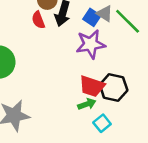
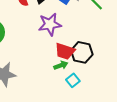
purple star: (91, 44) -> (50, 24), moved

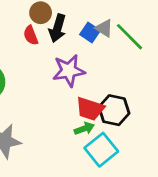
cyan square: (73, 80) -> (101, 150), size x1.6

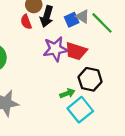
blue square: (90, 32) -> (72, 20), turned 32
red trapezoid: (90, 109) -> (76, 51), moved

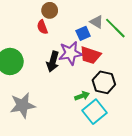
black arrow: (47, 16) -> (53, 61), moved
blue square: (72, 20) -> (83, 33), moved

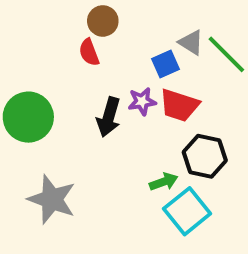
purple star: (71, 53) -> (142, 101), size x0.6
gray star: (23, 105) -> (52, 199), turned 30

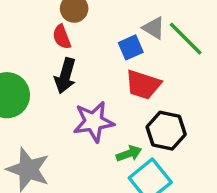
purple star: (142, 101) -> (94, 122), moved, size x1.6
black arrow: (109, 117) -> (65, 76), moved

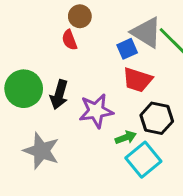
gray triangle: (154, 28) -> (146, 33), size x1.6
black arrow: (65, 76) -> (59, 95), moved

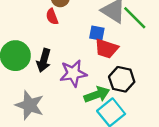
blue square: (127, 49) -> (97, 33), moved, turned 35
green arrow: (126, 137) -> (97, 95), size x1.5

